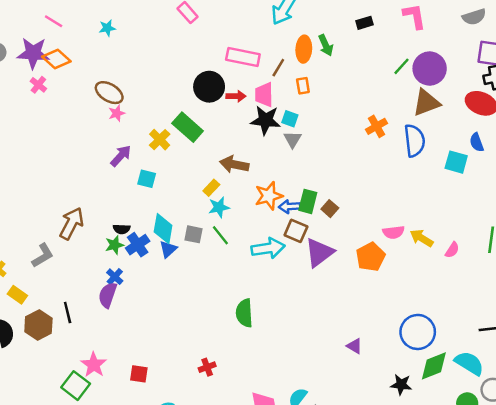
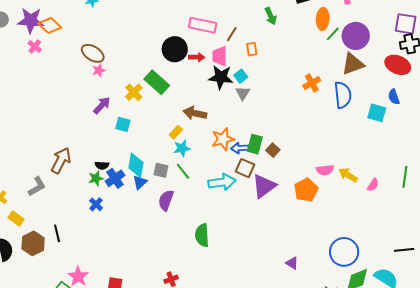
orange ellipse: (304, 49) -> (323, 19), moved
cyan square: (290, 119) -> (241, 76), turned 32
purple semicircle: (108, 295) -> (166, 200), moved

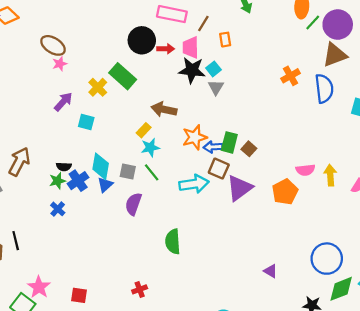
yellow arrow: (348, 175) -> (330, 175), turned 54

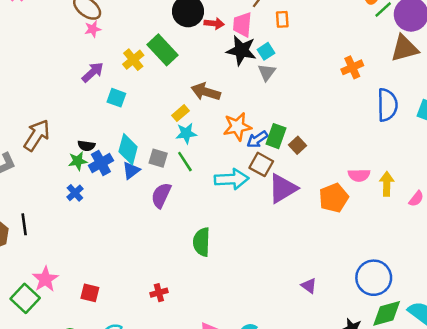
blue semicircle: (324, 89) -> (387, 105), moved
blue arrow: (213, 147) -> (257, 139), turned -36

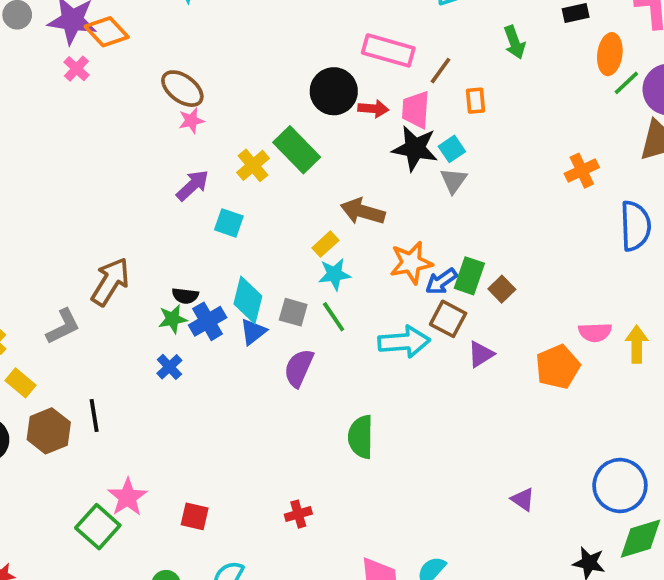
purple triangle: (283, 188) -> (481, 354), size x0.6

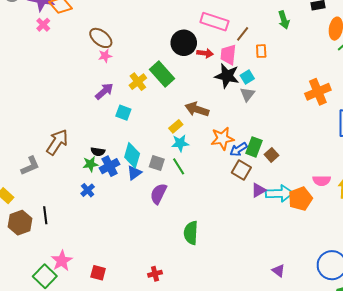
orange cross: (582, 171) -> (318, 92), size x1.4
cyan arrow: (404, 342) -> (280, 193), moved

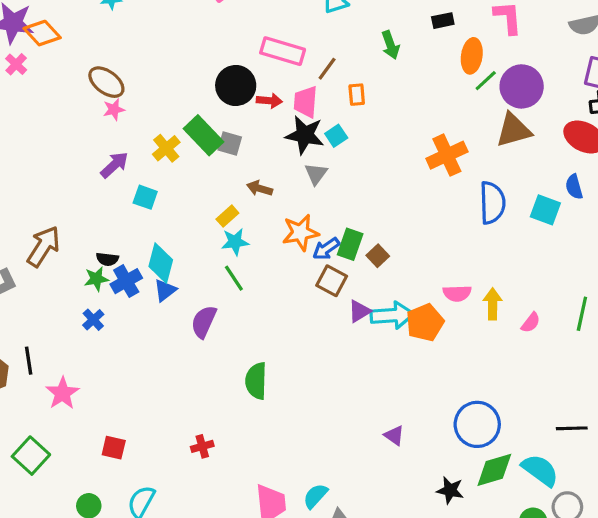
gray triangle: (247, 94) -> (316, 174), moved
brown arrow: (197, 109) -> (260, 188), size x0.7
gray square: (157, 163) -> (230, 144), moved
pink star: (62, 261) -> (62, 393), moved

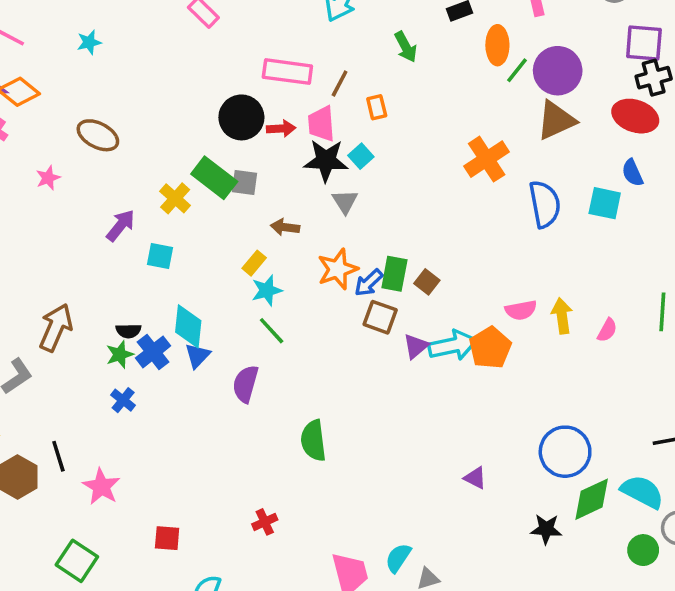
pink star: (114, 110) -> (48, 178), moved

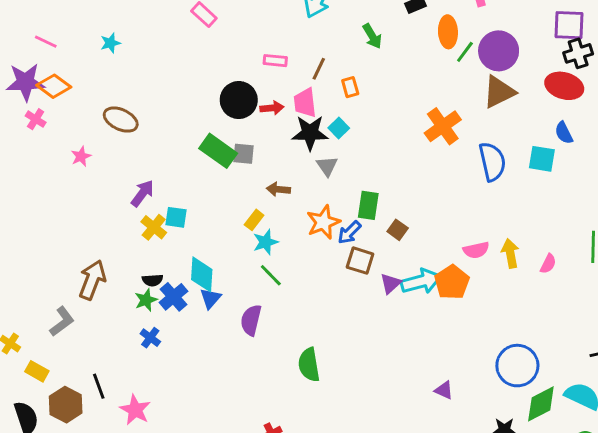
pink rectangle: (287, 72) -> (275, 61), size x0.6
yellow cross: (175, 198) -> (154, 227), moved
green rectangle: (394, 274) -> (368, 205), moved

